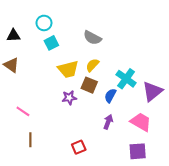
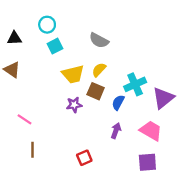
cyan cross: (126, 79) -> (135, 84), turned 30

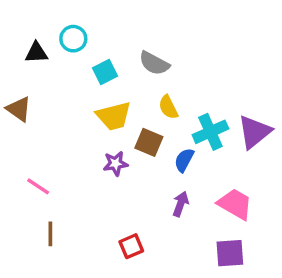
black triangle: (14, 38) -> (36, 53), moved
cyan square: (55, 46) -> (105, 72), moved
yellow semicircle: (99, 70) -> (168, 107), moved, turned -70
purple triangle: (163, 98) -> (254, 132), moved

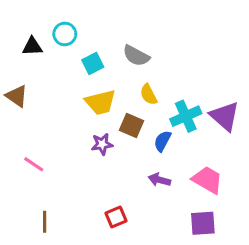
purple triangle: (254, 132) -> (225, 116), turned -40
purple arrow: (181, 204) -> (159, 180), turned -95
brown line: (50, 234) -> (45, 222), moved

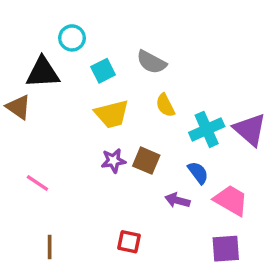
black triangle: (32, 46) -> (43, 72), moved, size x1.5
brown square: (131, 126) -> (146, 161), moved
blue semicircle: (163, 141) -> (198, 173), moved, turned 115
red square: (116, 217) -> (129, 242), turned 35

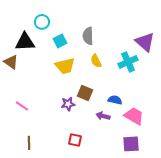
gray semicircle: (151, 62) -> (88, 36), turned 60
cyan cross: (207, 129) -> (128, 62), moved
purple triangle: (250, 129) -> (145, 42), moved
purple star: (113, 161) -> (68, 104), moved
blue semicircle: (198, 173) -> (115, 100), turned -40

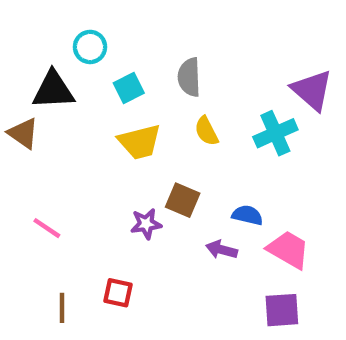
red square: (75, 140) -> (118, 293), moved

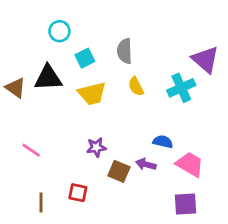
black triangle: (53, 90) -> (48, 78), moved
brown square: (183, 200) -> (119, 171), moved

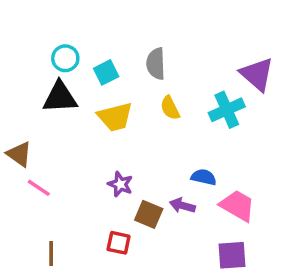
cyan circle: (59, 31) -> (65, 58), moved
brown triangle: (16, 88) -> (19, 154), moved
purple star: (96, 147) -> (120, 184), turned 30
red square: (78, 193) -> (119, 243), moved

